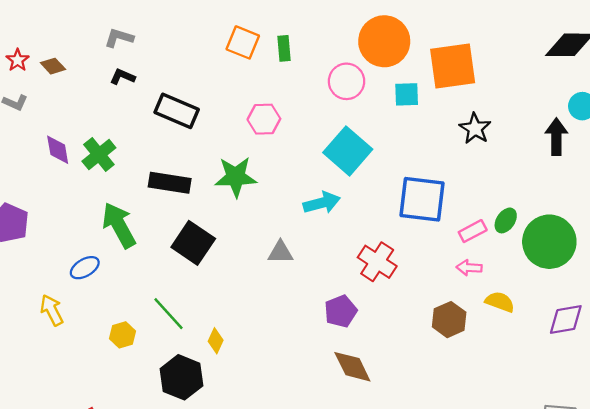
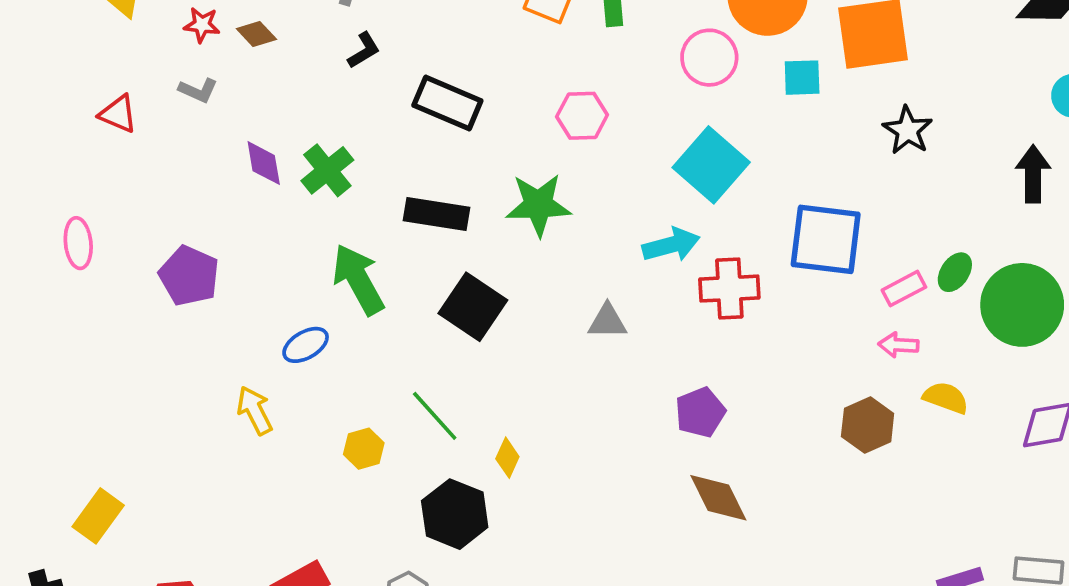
red star: (18, 60) -> (202, 25), turned -30
black L-shape: (122, 77) -> (364, 50), turned 125
black arrow: (556, 137) -> (1033, 174), moved
red cross: (377, 262) -> (729, 289), moved, turned -36

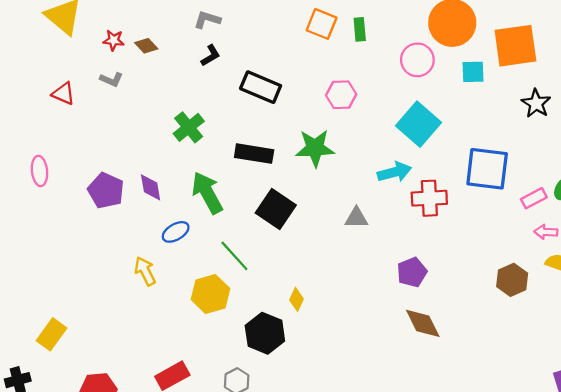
purple diamond: (264, 163) -> (151, 187), moved
pink arrow: (898, 345) -> (546, 232), moved
green line: (435, 416) -> (234, 256), moved
yellow hexagon: (364, 449) -> (210, 294), size x1.6

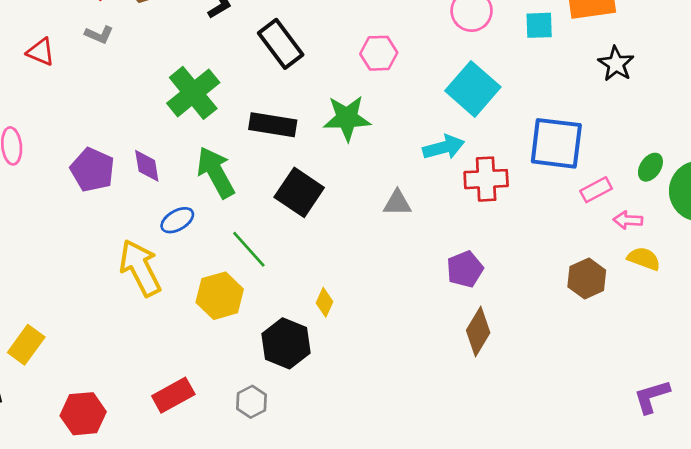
black rectangle: (261, 87) -> (281, 44), turned 30
green cross: (189, 127) -> (193, 93), size x1.4
pink rectangle: (534, 198) -> (596, 190), moved
yellow arrow: (145, 271) -> (140, 268), size x1.6
brown diamond: (423, 323) -> (478, 331), turned 57

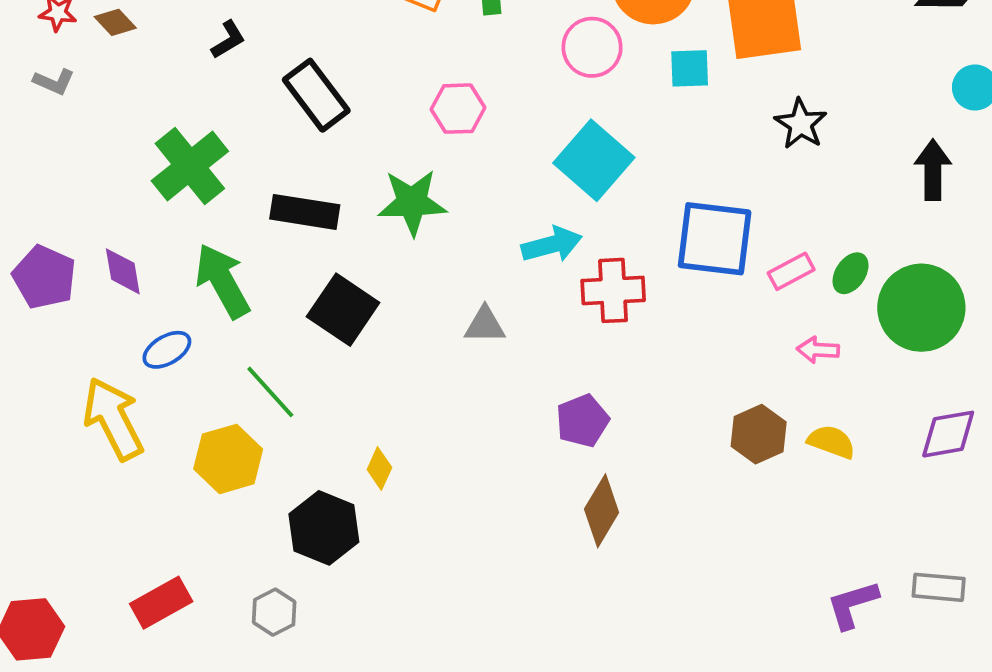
pink rectangle: (596, 190) -> (791, 271), moved
yellow semicircle: (644, 259) -> (831, 442), moved

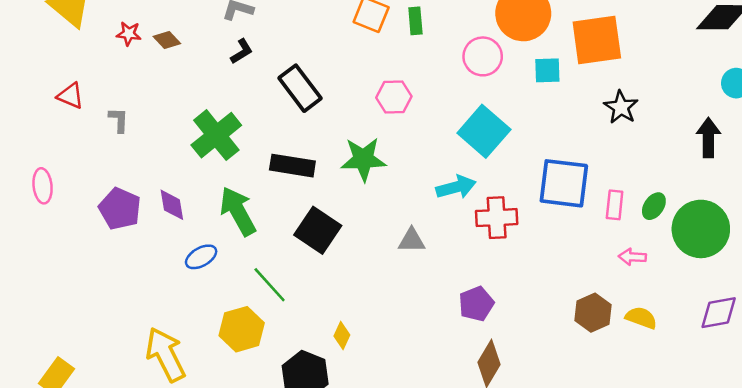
gray L-shape: (54, 82) -> (119, 120), moved, turned -112
pink rectangle: (791, 271) -> (615, 205), turned -56
yellow arrow: (113, 419) -> (166, 355), moved

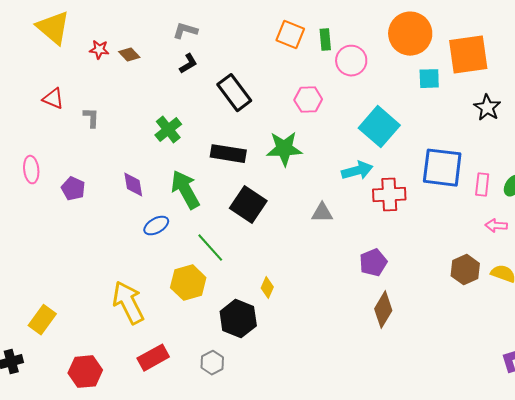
pink circle: (483, 56) -> (351, 61), moved
green cross: (216, 135) -> (168, 130), size x0.7
purple pentagon: (120, 209) -> (73, 189), moved, size x0.7

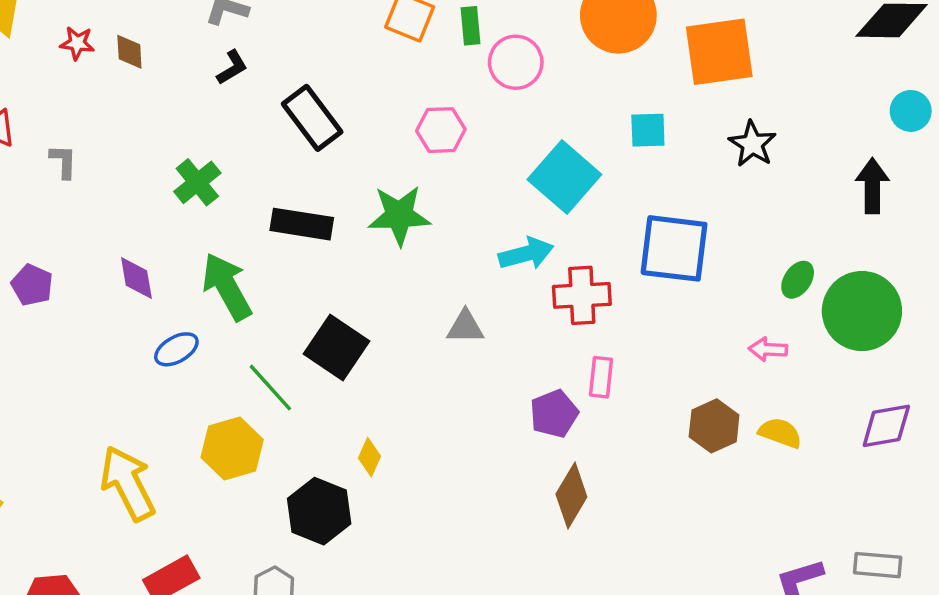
brown diamond: (129, 55) -> (129, 52), turned 40
cyan square: (429, 79) -> (648, 130), moved
pink rectangle: (482, 185) -> (601, 377), moved
black square: (248, 205) -> (337, 348), moved

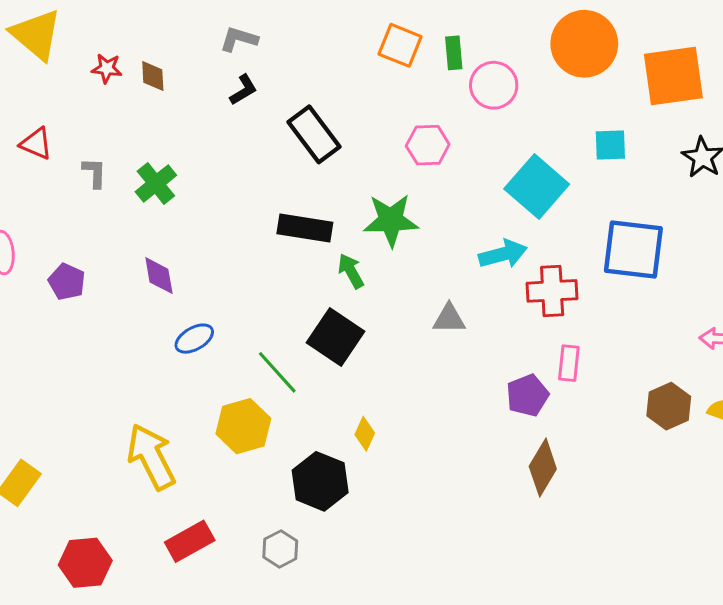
green cross: (197, 182) -> (156, 183), moved
green arrow: (227, 287) -> (351, 271), moved, size x0.6

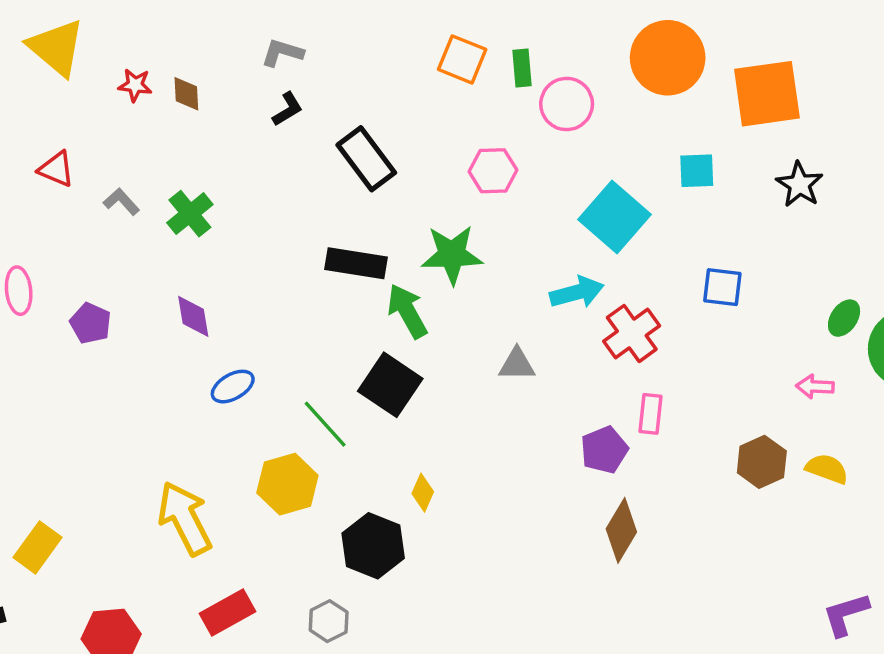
gray L-shape: (94, 173) -> (121, 202), turned -44
blue square: (633, 249) -> (722, 287), size x0.6
green arrow: (351, 271) -> (407, 311), size x1.4
red cross: (552, 291) -> (632, 333), turned -33

